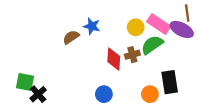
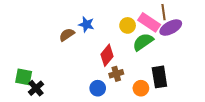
brown line: (187, 13) -> (164, 12), moved
purple ellipse: (182, 29) -> (171, 28), turned -55
brown cross: (132, 55) -> (116, 74), moved
red diamond: (114, 59) -> (107, 55), turned 35

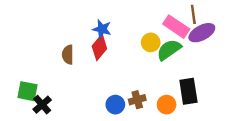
yellow circle: (128, 25) -> (151, 42), moved
brown semicircle: (67, 35) -> (68, 55), moved, turned -56
red diamond: (107, 55) -> (99, 47), moved
brown cross: (116, 74) -> (137, 100), moved

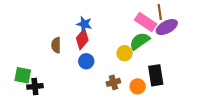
yellow circle: (151, 42) -> (125, 53), moved
black cross: (42, 105) -> (35, 86), turned 35
blue circle: (115, 105) -> (86, 61), moved

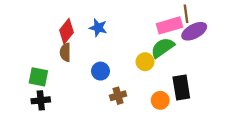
pink rectangle: (146, 22) -> (170, 25), turned -50
red diamond: (82, 39) -> (67, 31), moved
green square: (23, 75) -> (38, 77), moved
brown cross: (113, 82) -> (118, 96), moved

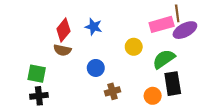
green semicircle: (163, 48) -> (164, 59), moved
brown semicircle: (65, 52) -> (62, 50), turned -78
yellow circle: (145, 62) -> (134, 47), moved

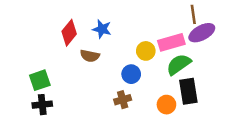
pink rectangle: (162, 24) -> (171, 42), moved
brown semicircle: (62, 50) -> (90, 56), moved
blue circle: (96, 68) -> (131, 74), moved
green square: (37, 74) -> (40, 80), turned -30

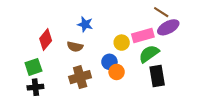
brown line: (193, 14) -> (161, 12), turned -49
red diamond: (69, 33) -> (46, 40), moved
brown cross: (123, 100) -> (80, 77), moved, size x1.5
orange circle: (166, 105) -> (117, 72), moved

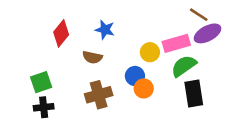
red diamond: (46, 40) -> (61, 33), moved

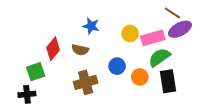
red diamond: (61, 33) -> (53, 49), moved
yellow circle: (150, 52) -> (130, 34), moved
orange circle: (144, 88) -> (140, 77), moved
black cross: (44, 107) -> (27, 94), moved

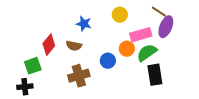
purple ellipse: (180, 29) -> (166, 27), turned -40
yellow circle: (130, 34) -> (120, 15), moved
orange circle: (140, 77) -> (127, 49), moved

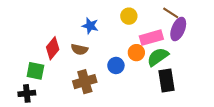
green square: (33, 66) -> (35, 71), turned 30

